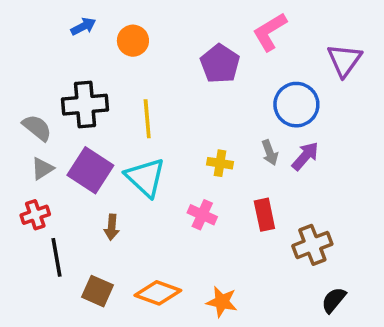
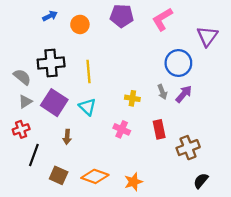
purple pentagon: (220, 64) -> (122, 16), moved, turned -30
cyan triangle: (145, 177) -> (87, 107), size x0.7
black line: (57, 257) -> (34, 155), turned 30
orange star: (222, 302) -> (133, 182), turned -30

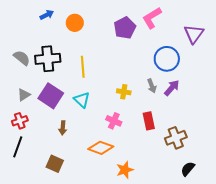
purple pentagon: (122, 16) -> (125, 28), moved, turned -30
gray semicircle: (22, 77) -> (22, 58), moved
black line: (34, 155) -> (18, 147), moved
orange diamond: (95, 176) -> (101, 148), moved

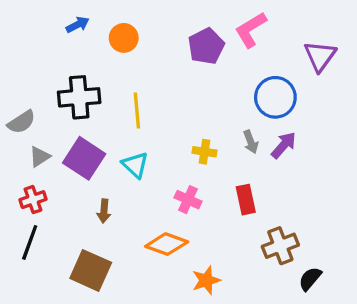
gray semicircle: (22, 58) -> (21, 122), moved, turned 108
brown cross: (176, 138) -> (280, 246), moved
brown square: (55, 164) -> (91, 270), size x1.4

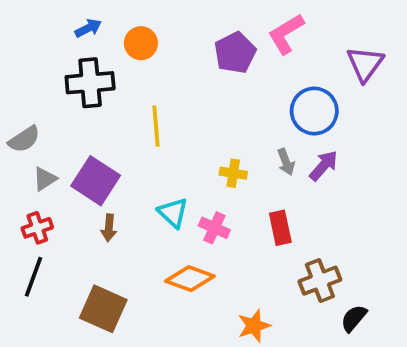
black cross: (79, 97) -> (90, 83), moved
cyan triangle: (135, 165) -> (173, 213), moved
brown arrow: (104, 211) -> (109, 228), moved
orange star: (206, 280) -> (254, 326), moved

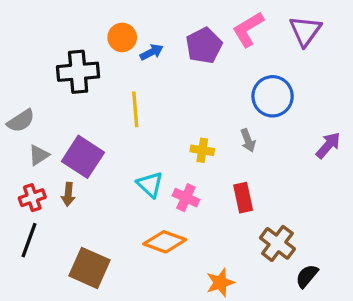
blue arrow: (88, 28) -> (152, 52), moved
purple triangle: (365, 64) -> (305, 31), moved
purple arrow: (324, 166) -> (328, 145), moved
brown arrow: (109, 228) -> (68, 194), moved
brown cross: (320, 281) -> (277, 243), turned -32

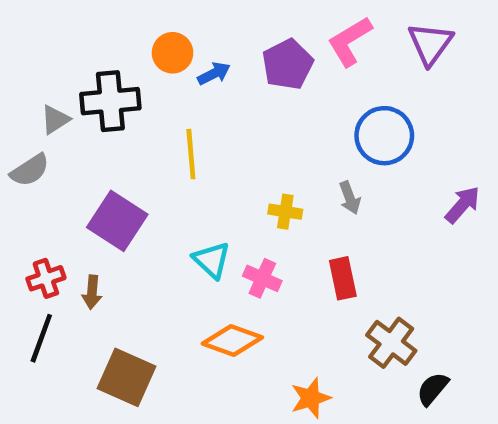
gray triangle: (39, 155) -> (55, 120), moved
brown arrow: (68, 194) -> (92, 292), moved

